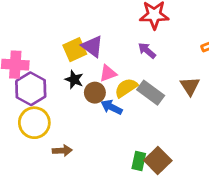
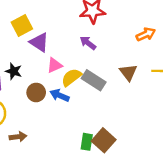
yellow square: (75, 50) -> (22, 25), moved
black star: (74, 80) -> (14, 71), moved
brown circle: (95, 93) -> (36, 92), moved

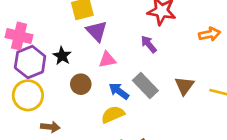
orange arrow: (146, 34) -> (209, 34), moved
yellow semicircle: (71, 77) -> (113, 114), moved
blue arrow: (60, 95) -> (119, 91), moved

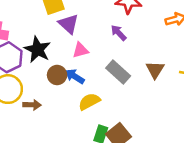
black star: (62, 56) -> (37, 49), size x1.5
blue arrow: (119, 91) -> (75, 76), moved
brown arrow: (50, 127) -> (32, 105), moved

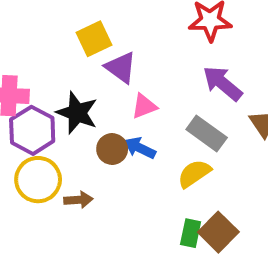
purple arrow: (119, 33) -> (222, 83), moved, size x1.5
yellow semicircle: (89, 102) -> (194, 174), moved

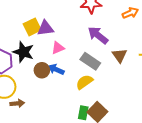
yellow square: (94, 39) -> (32, 27), moved
purple triangle: (121, 67) -> (45, 28), turned -42
brown arrow: (78, 200) -> (17, 103), moved

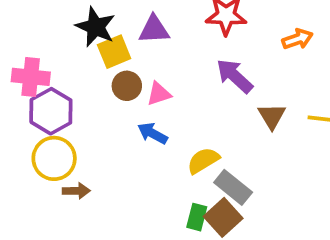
purple triangle: (45, 28) -> (154, 30), moved
black star: (23, 52) -> (96, 27), moved
gray rectangle: (90, 61) -> (233, 187), moved
brown circle: (42, 70) -> (127, 86), moved

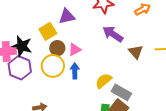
black star: (96, 27) -> (22, 46), moved
blue arrow: (153, 133) -> (75, 71), turned 70
yellow circle: (54, 158) -> (53, 66), moved

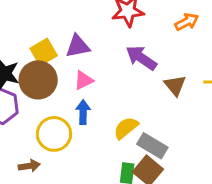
purple triangle: (67, 16) -> (78, 46), moved
brown circle: (57, 48) -> (38, 80), moved, size x1.6
yellow circle: (53, 66) -> (54, 134), moved

